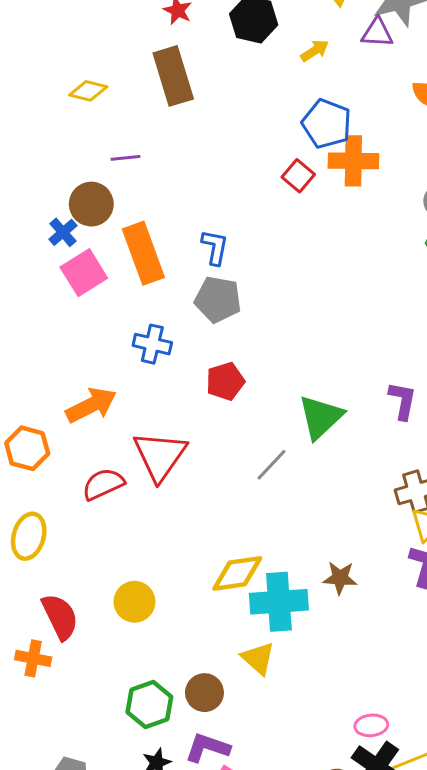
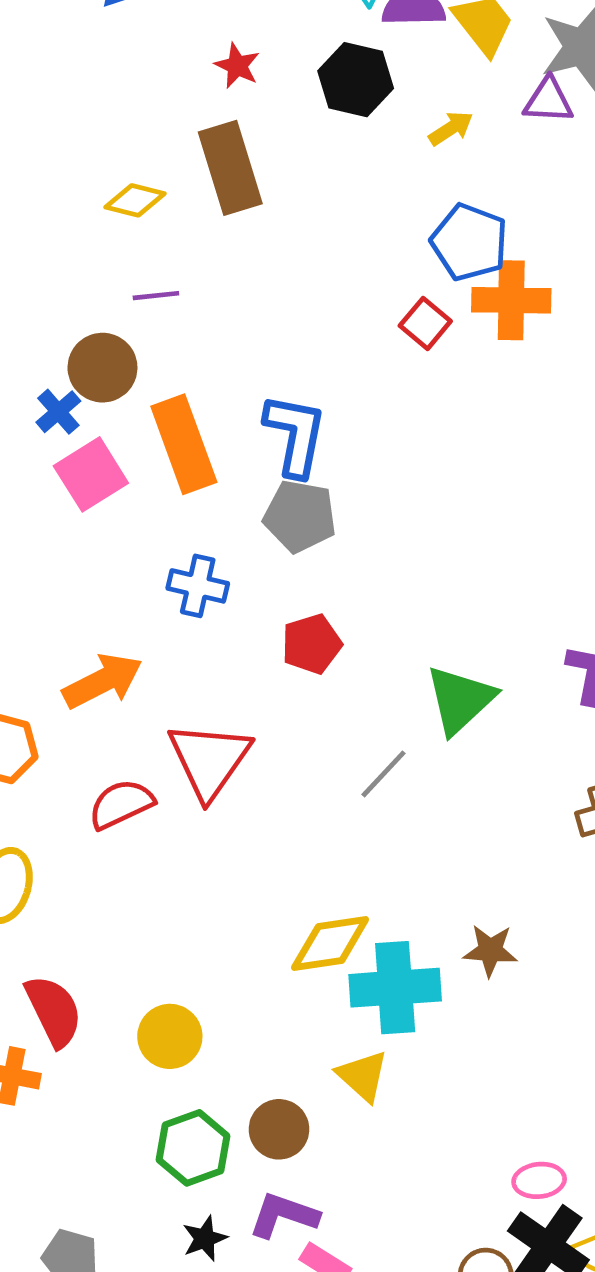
yellow diamond: (88, 91) -> (135, 200), moved
blue L-shape: (215, 247) -> (295, 435), size x1.5
yellow circle: (134, 602) -> (170, 1036), moved

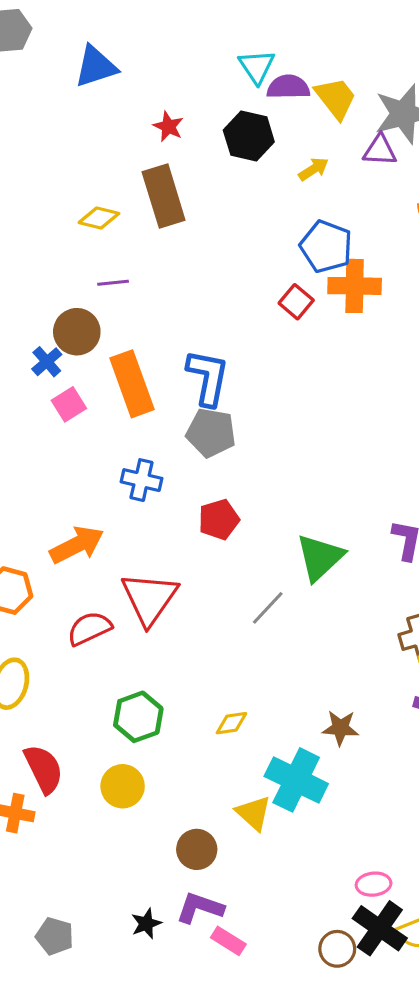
pink square: (91, 474) -> (69, 404), size x0.7
yellow diamond: (330, 944) -> (231, 723), size x0.6
cyan cross: (395, 988) -> (296, 780), moved, turned 30
green hexagon: (193, 1148) -> (138, 717), moved

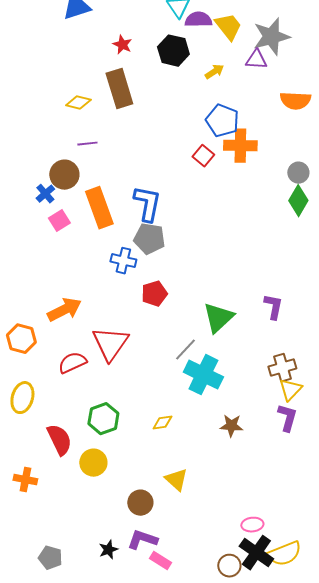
blue cross: (142, 480) -> (123, 261), moved
red semicircle: (44, 769) -> (59, 440), moved
cyan cross: (296, 780) -> (203, 375), moved

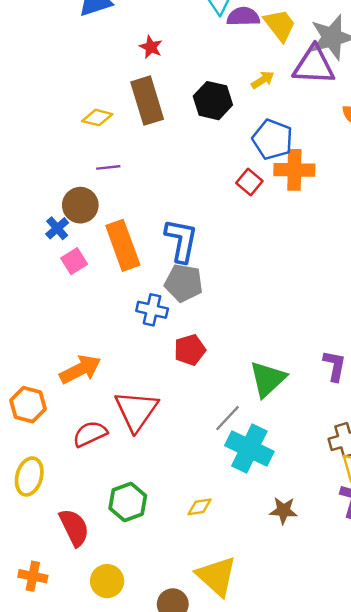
black hexagon: (173, 51) -> (213, 101), moved
purple triangle: (256, 60) -> (314, 65), size x1.6
yellow circle: (93, 463) -> (107, 581), moved
yellow triangle: (176, 480) -> (217, 576), size x1.5

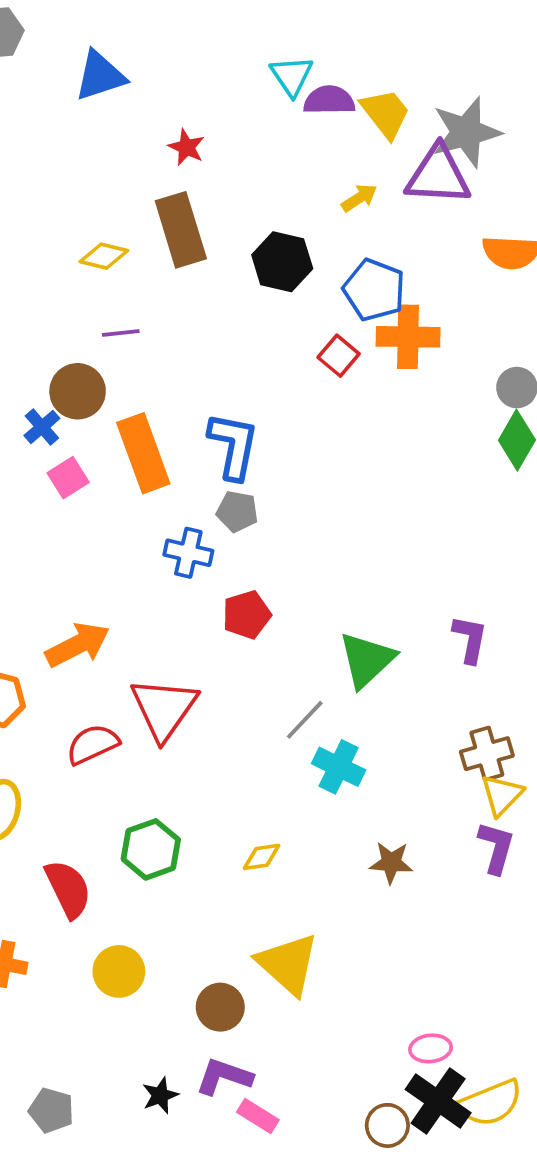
black hexagon: (213, 101) -> (282, 262), moved
gray pentagon: (184, 283) -> (237, 511), size x0.7
cyan cross: (249, 448) -> (339, 767), size x0.7

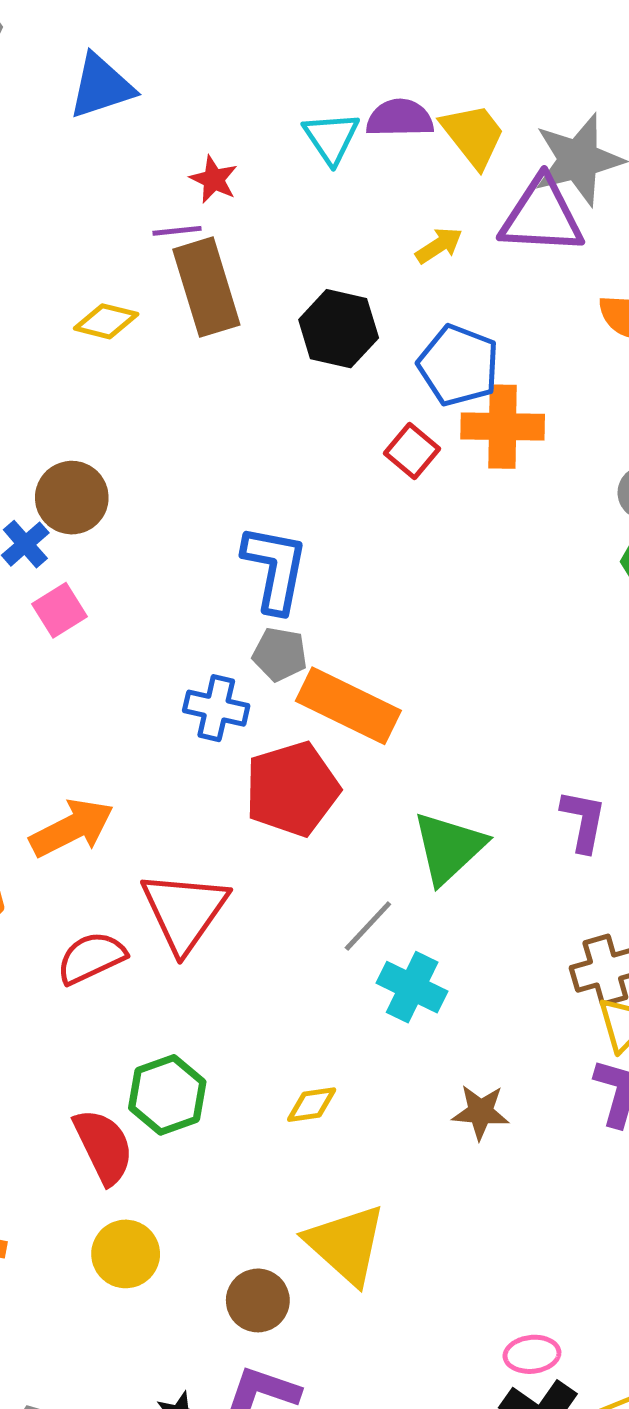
cyan triangle: (292, 76) -> (331, 138), moved
purple line: (121, 333) -> (177, 231), moved
orange rectangle: (143, 453) -> (348, 706), moved, turned -44
red pentagon: (247, 615) -> (292, 789), size x1.5
red semicircle: (68, 889) -> (104, 1146), moved

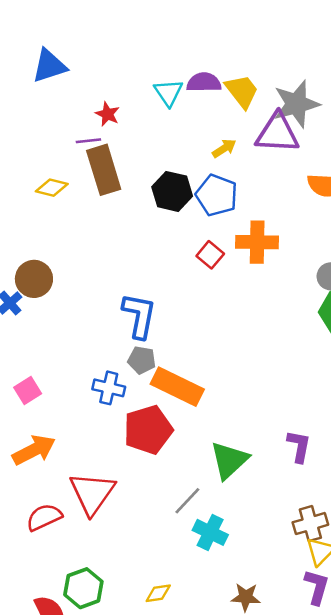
blue pentagon: (459, 365) -> (217, 195), moved
pink square: (60, 610) -> (28, 390), moved

